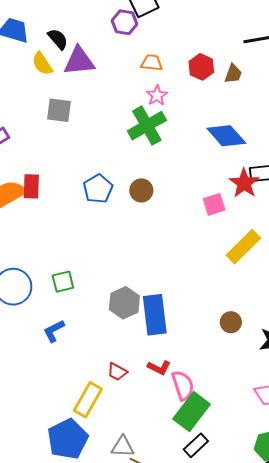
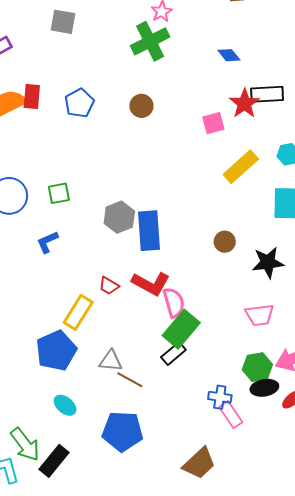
blue diamond: (226, 136) -> (229, 55), size x0.6
blue pentagon: (98, 189) -> (79, 103), moved
red L-shape: (159, 368) -> (151, 284), size x1.6
black rectangle: (196, 445) -> (173, 354), moved

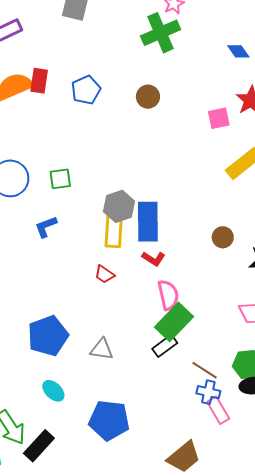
red L-shape: (151, 284) -> (154, 259), moved, size x0.6
yellow rectangle: (78, 312) -> (114, 230), moved, turned -32
brown line: (130, 380) -> (205, 370), moved

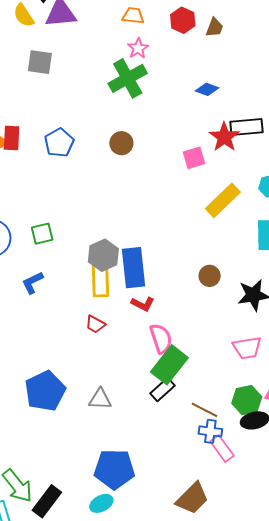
blue diamond: (238, 51) -> (207, 89), turned -30
cyan ellipse: (53, 391) -> (101, 503), moved, turned -65

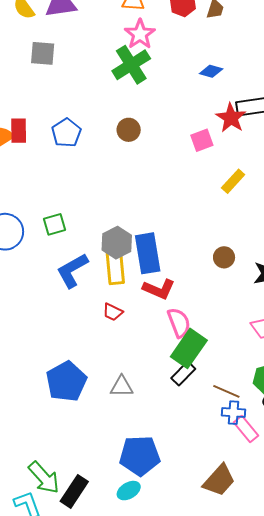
pink star: (138, 48) -> (140, 34), size x1.4
yellow rectangle: (223, 200) -> (233, 181), size x0.7
blue L-shape: (32, 283) -> (72, 270), moved, size x1.5
red L-shape: (143, 304) -> (159, 289), size x1.4

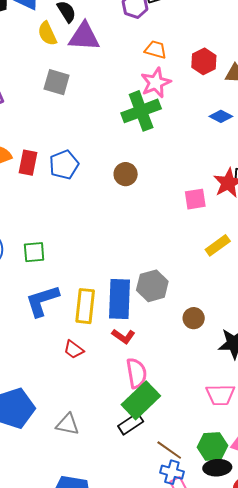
blue diamond: (211, 71) -> (221, 116), moved
red rectangle: (19, 131) -> (28, 163), moved
gray hexagon: (117, 243) -> (152, 286), moved
red L-shape: (159, 289) -> (123, 336), size x0.7

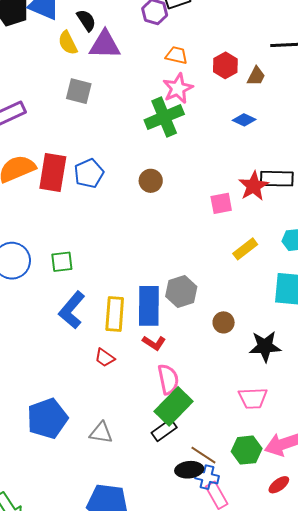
red rectangle: (28, 163) -> (53, 173), size x1.5
blue L-shape: (42, 301) -> (72, 310), turned -30
black ellipse: (217, 468) -> (189, 470), moved

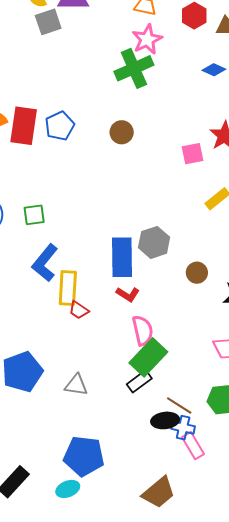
gray square: (79, 91) -> (48, 22), moved, turned -32
yellow rectangle: (115, 314) -> (68, 288), moved

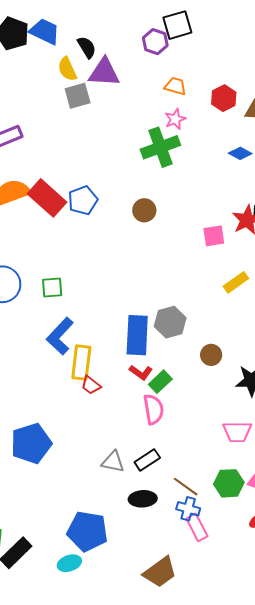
pink star: (147, 39) -> (175, 119), size x0.7
red rectangle: (24, 126) -> (47, 198), turned -60
green rectangle: (148, 357) -> (160, 382), moved, size x0.6
gray triangle: (76, 385) -> (113, 462), moved
black ellipse: (165, 420) -> (143, 499), moved

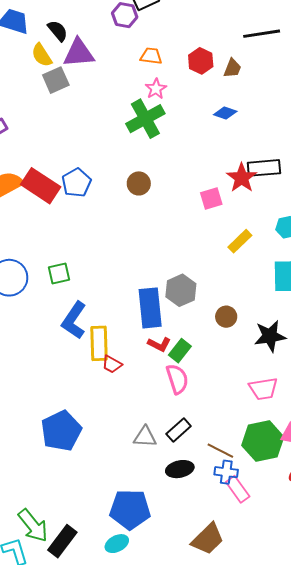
green hexagon: (229, 483) -> (263, 441), size x1.4

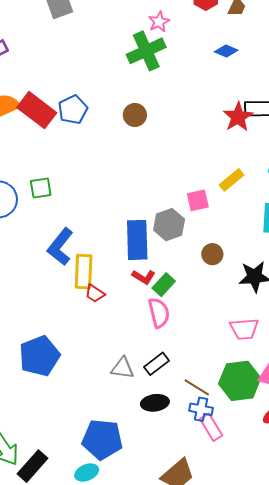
pink square: (211, 198) -> (198, 200), moved
green square: (59, 273) -> (41, 188), moved

